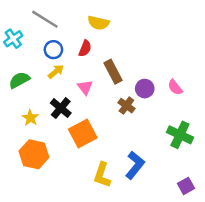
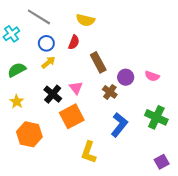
pink triangle: (85, 87) -> (76, 88), moved
pink semicircle: (175, 87) -> (152, 76), turned -32
yellow star: (30, 118) -> (17, 102), moved
blue L-shape: (135, 165) -> (119, 125), moved

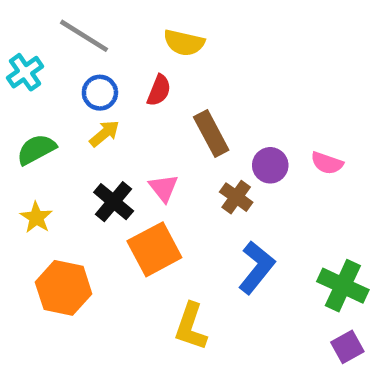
green cross: (156, 117) -> (343, 286), moved

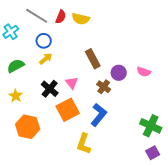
red semicircle: (159, 90) -> (61, 17), moved
blue L-shape: (257, 267) -> (99, 115), moved

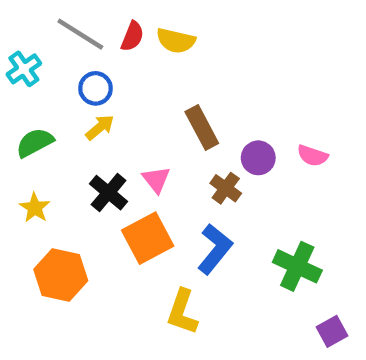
green cross: (151, 126) -> (297, 266), moved

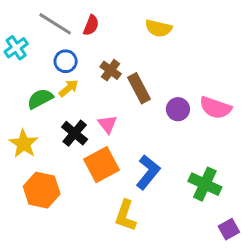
yellow semicircle: (176, 41) -> (158, 28), moved
green semicircle: (35, 143) -> (40, 99), moved
pink semicircle: (312, 156) -> (215, 108), size x1.5
brown cross: (226, 188) -> (111, 70), moved
yellow star: (35, 208) -> (24, 144), size x1.4

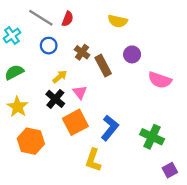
yellow arrow: (69, 88) -> (60, 77), moved
green semicircle: (40, 99) -> (14, 72), moved
purple circle: (178, 109) -> (132, 54), moved

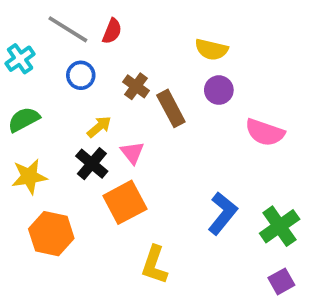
yellow semicircle: (118, 21) -> (211, 50), moved
yellow star: (18, 107) -> (29, 177), turned 30
blue L-shape: (110, 128) -> (222, 213), moved
green cross: (152, 137) -> (280, 226), moved, turned 30

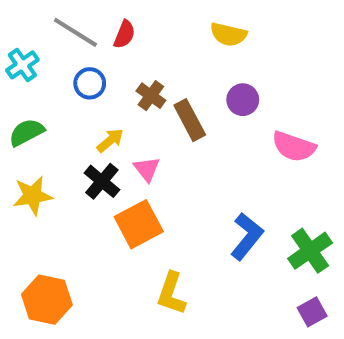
yellow semicircle: (211, 50) -> (228, 34), moved
orange hexagon: (51, 234) -> (47, 300), moved

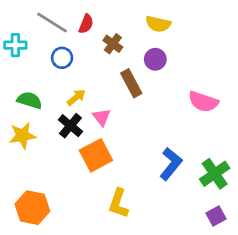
cyan cross: (22, 65) -> (15, 45), turned 35
brown cross: (151, 96) -> (113, 44), moved
purple circle: (243, 100) -> (155, 59), moved
green semicircle: (26, 132) -> (30, 100), moved, turned 45

